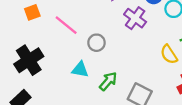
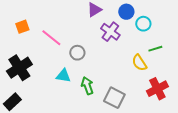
green arrow: (108, 81) -> (87, 86), turned -60

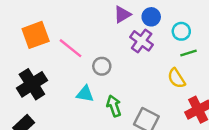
blue circle: (126, 12) -> (151, 17), moved
orange square: (22, 27) -> (36, 35), size x1.6
green line: (155, 49) -> (188, 53), moved

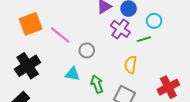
green line: (188, 53) -> (144, 39), moved
yellow semicircle: (176, 78) -> (131, 65), moved, turned 42

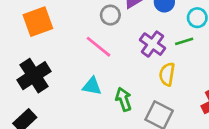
purple cross: (120, 29) -> (152, 44), moved
pink line: (60, 35) -> (99, 47), moved
gray circle: (87, 50) -> (110, 15), moved

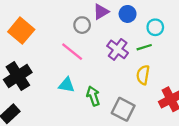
orange square: (38, 22) -> (21, 31), turned -30
yellow semicircle: (167, 74) -> (143, 75), moved

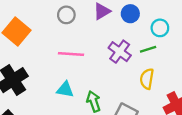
gray circle: (82, 25) -> (66, 15), moved
pink line: (72, 52) -> (71, 54), turned -35

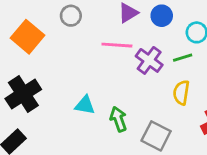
gray circle: (66, 15) -> (71, 16), moved
pink line: (71, 54) -> (117, 45), moved

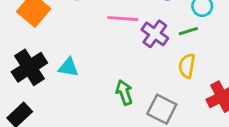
cyan triangle: (85, 105) -> (68, 67), moved

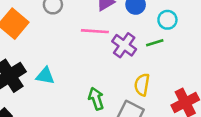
yellow semicircle: (187, 66) -> (142, 85), moved

